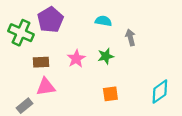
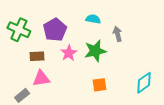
purple pentagon: (50, 20) -> (55, 30), moved
green star: (106, 56) -> (95, 51), size x1.5

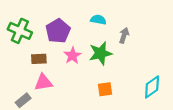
gray arrow: (118, 34) -> (124, 35), turned 32

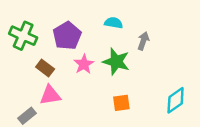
green star: (101, 53) -> (116, 62), turned 30
brown rectangle: (39, 59) -> (45, 68), turned 40

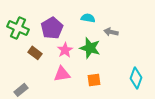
gray arrow: (143, 41) -> (111, 32), turned -96
pink triangle: (50, 95) -> (62, 74), moved
cyan diamond: (176, 100) -> (136, 78), turned -35

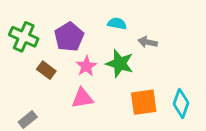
orange square: (94, 80) -> (144, 102), moved, size x1.5

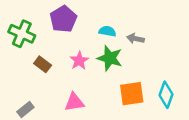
cyan semicircle: (117, 24) -> (107, 31), moved
purple pentagon: (69, 37) -> (63, 19), moved
pink triangle: (82, 98) -> (74, 102), moved

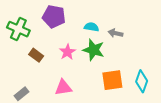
purple pentagon: (63, 19) -> (54, 17), turned -30

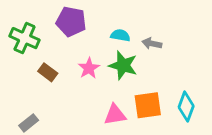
pink triangle: (63, 88) -> (115, 115), moved

